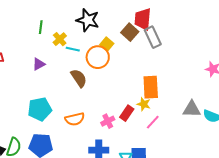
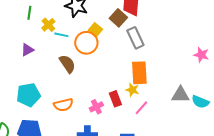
gray rectangle: (153, 37) -> (135, 38), moved
red rectangle: (127, 113) -> (115, 99), turned -56

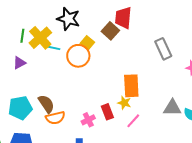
green line: (29, 13) -> (22, 36), moved
yellow cross: (48, 25) -> (40, 38), size x1.6
gray rectangle: (135, 38) -> (163, 49), moved
brown semicircle: (67, 64) -> (46, 104), moved

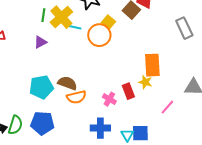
brown semicircle: (46, 104) -> (67, 83), turned -36
pink cross: (88, 120) -> (109, 99), turned -32
pink line: (133, 121) -> (167, 107), moved

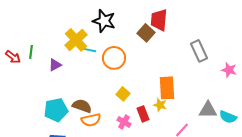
green line: (43, 15) -> (31, 52), moved
yellow square: (108, 22) -> (123, 94), moved

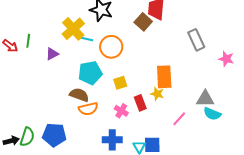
yellow square: (123, 94) -> (120, 83), turned 32
cyan pentagon: (56, 110) -> (90, 73), moved
cyan semicircle: (228, 117) -> (212, 114), moved

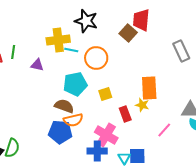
yellow cross: (73, 29) -> (58, 40), turned 35
purple triangle: (52, 54) -> (37, 65), turned 40
pink cross: (121, 111) -> (106, 135), moved, size x1.6
blue pentagon: (54, 135) -> (60, 132), moved

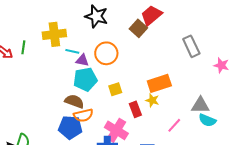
red trapezoid: (141, 20) -> (151, 15), turned 45
yellow cross: (58, 40) -> (54, 34), moved
cyan line: (71, 50) -> (72, 51), moved
purple triangle: (37, 65) -> (82, 60), moved
orange rectangle: (149, 88) -> (159, 83), turned 75

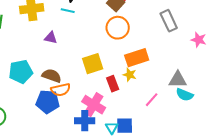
cyan line: (72, 51) -> (68, 11), moved
orange circle: (106, 53) -> (118, 28), moved
purple triangle: (82, 60) -> (51, 38), moved
cyan pentagon: (85, 79) -> (21, 72), moved
yellow square: (115, 89) -> (93, 64), size x1.5

